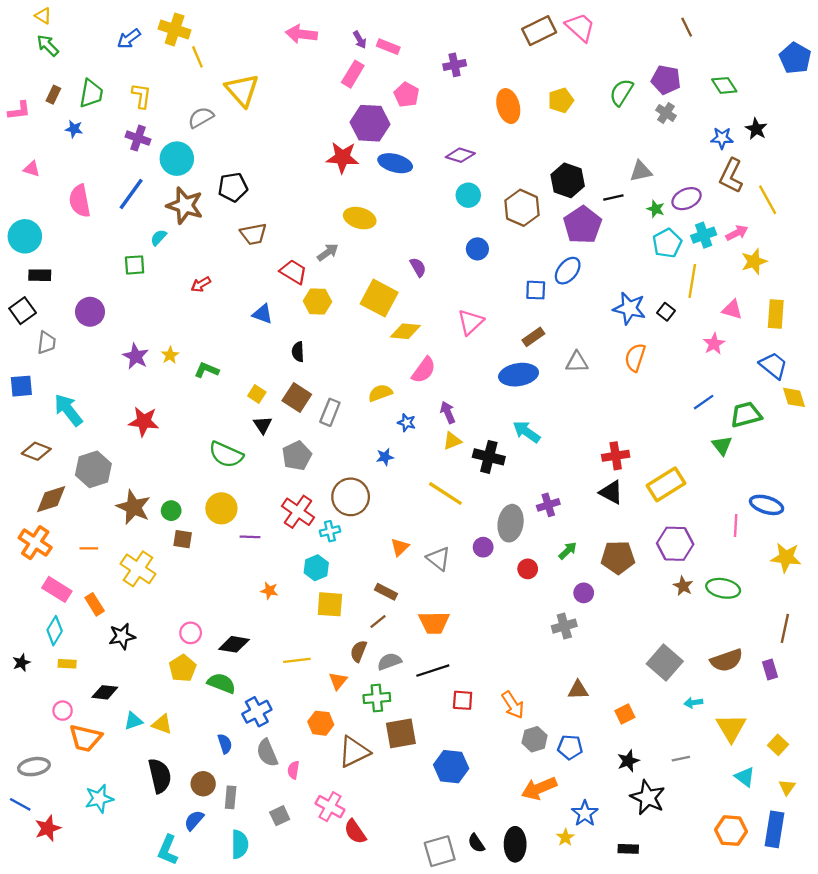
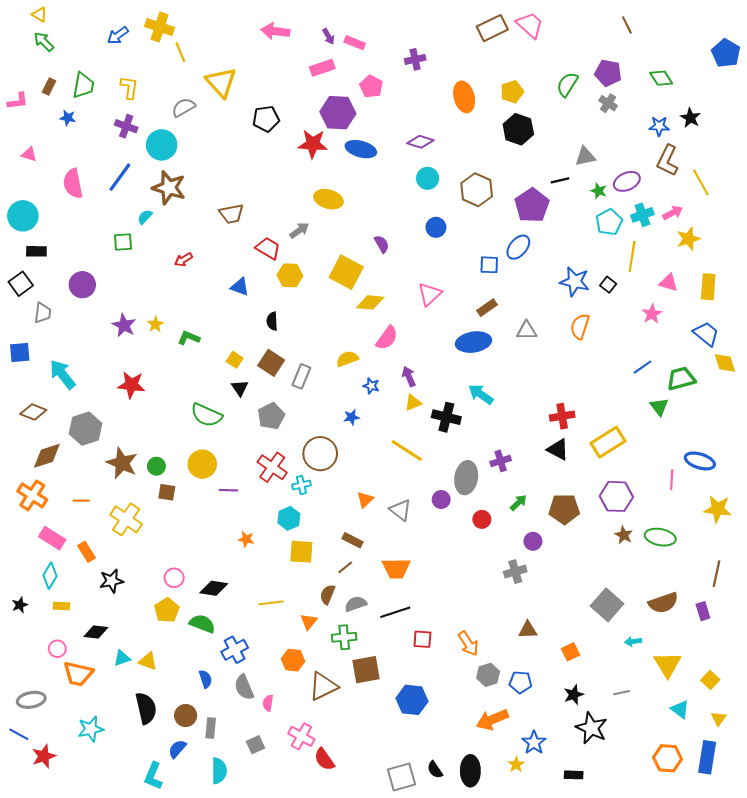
pink rectangle: (353, 74) -> (322, 68), turned 40
black hexagon: (568, 180) -> (518, 129), moved
black pentagon: (233, 187) -> (266, 119), moved

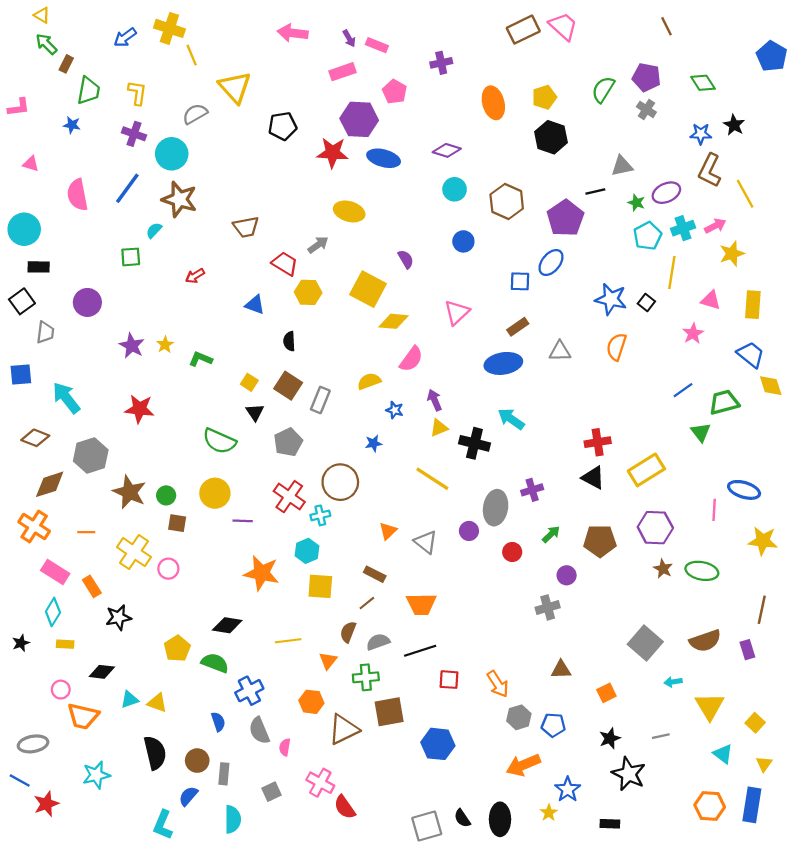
brown rectangle: (49, 86) -> (66, 64), moved
orange star: (246, 539) -> (262, 573), size x2.0
pink circle: (174, 578) -> (168, 569), moved

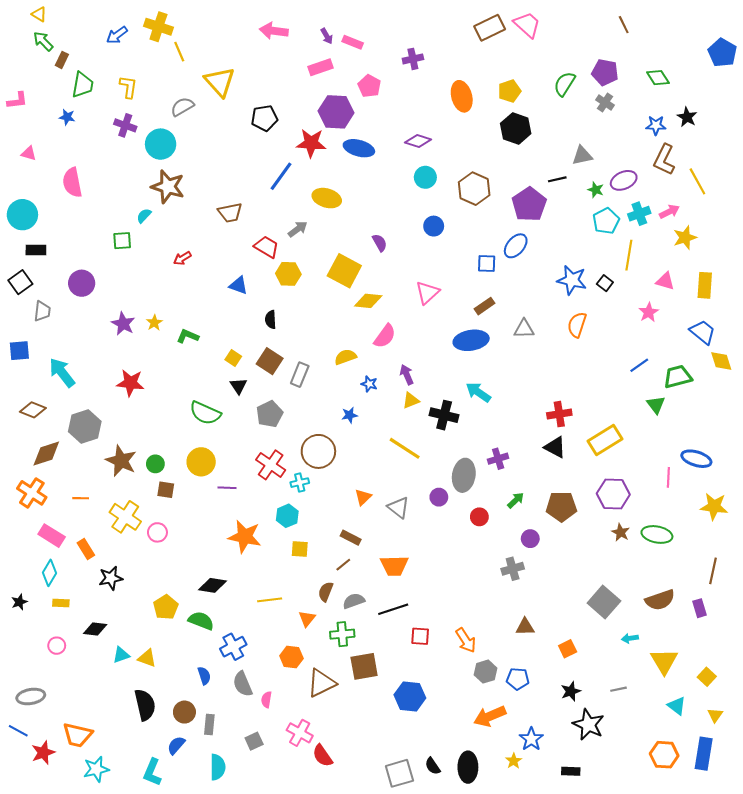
blue line: (127, 188) -> (281, 176), moved
yellow square: (320, 586) -> (300, 549), size x0.7
orange trapezoid: (83, 716) -> (77, 735), moved
cyan star: (96, 775) -> (96, 769), moved

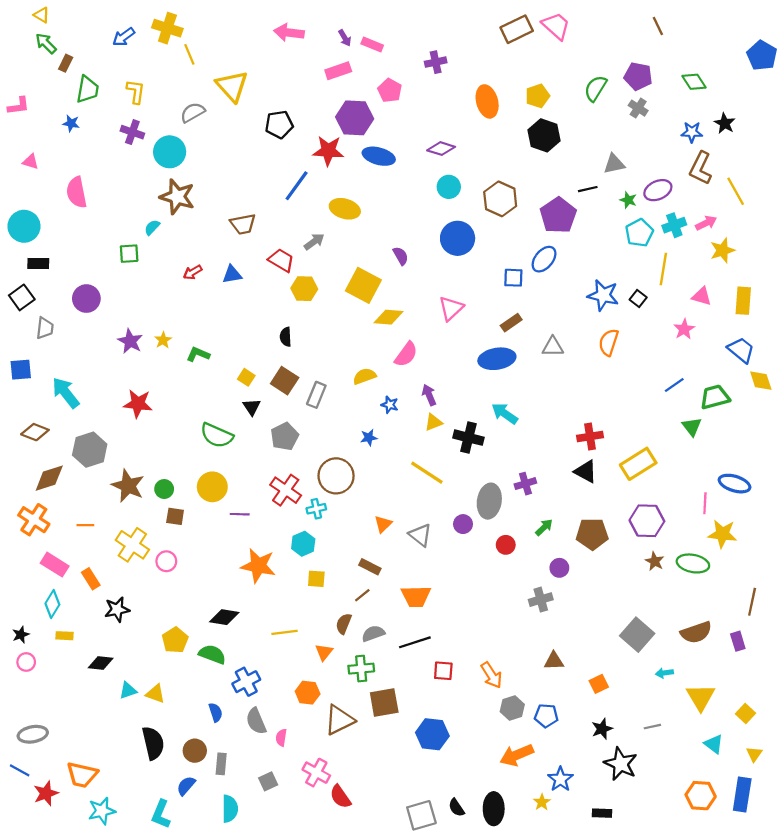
blue circle: (434, 226) -> (458, 238), size x1.6
blue triangle: (238, 285) -> (232, 274), moved, turned -30
yellow star: (714, 506) -> (722, 534), moved
pink circle: (57, 646) -> (26, 662), moved

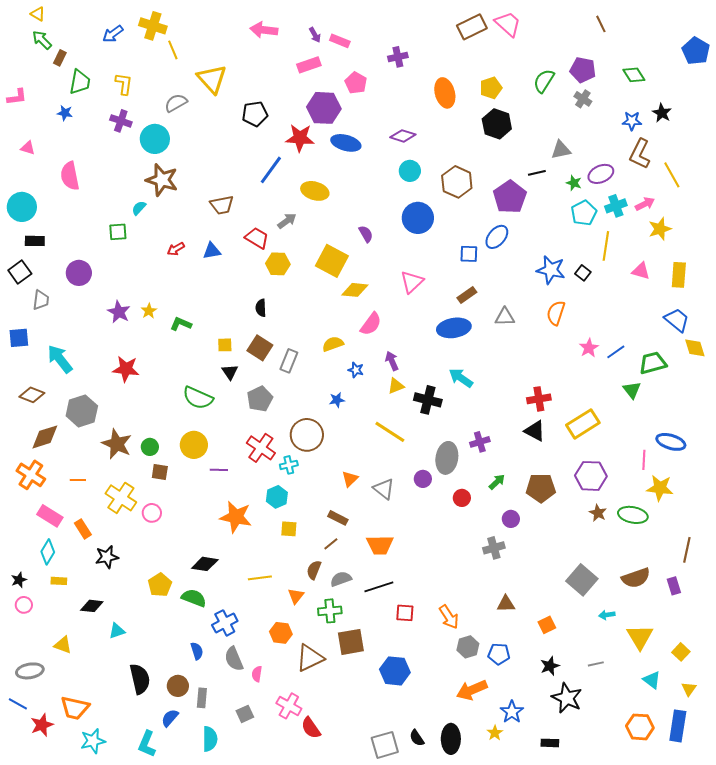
pink star: (684, 329) -> (589, 348), moved
yellow square: (246, 377) -> (225, 345), turned -35
yellow triangle: (155, 694) -> (63, 645), moved

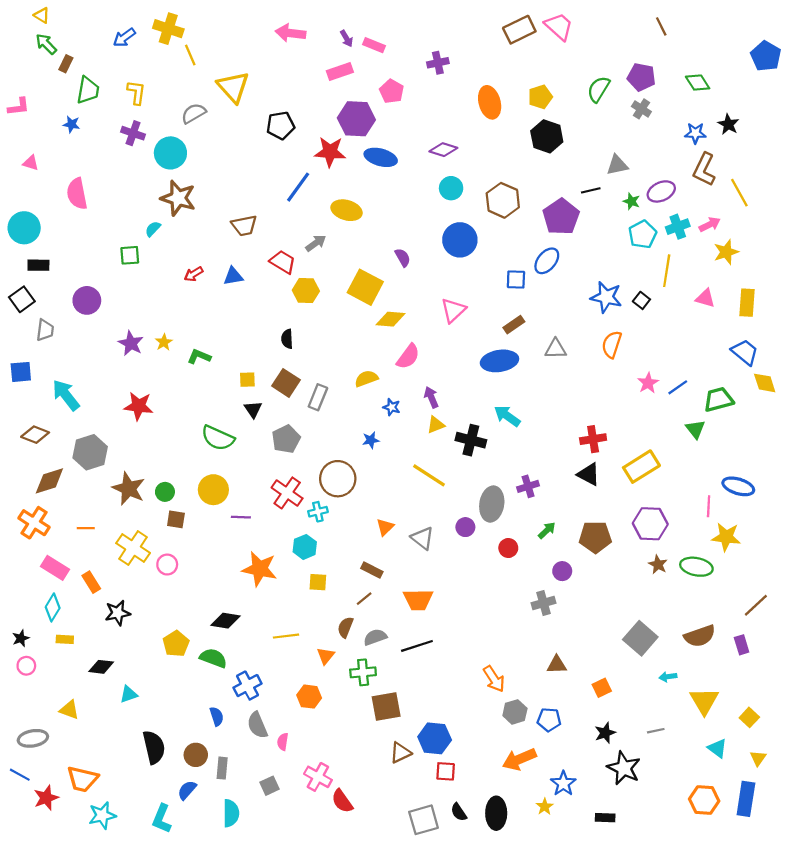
brown line: (687, 550) -> (756, 605), turned 35
red square: (405, 613) -> (446, 771), moved
brown triangle: (310, 658) -> (400, 753), moved, size x0.7

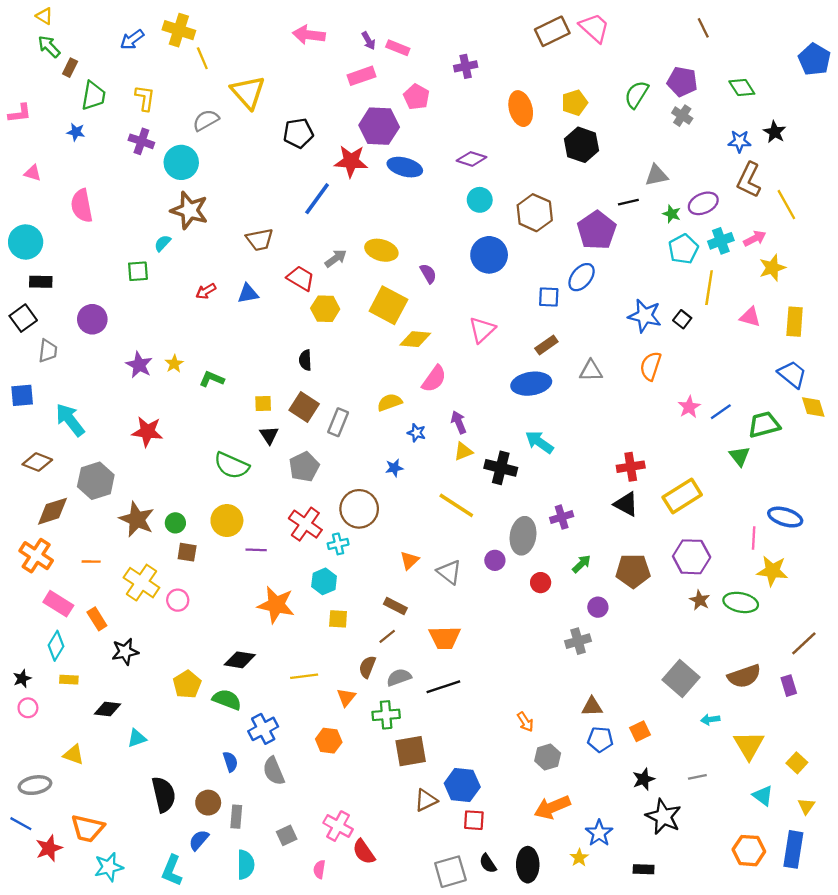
yellow ellipse: (347, 210) -> (381, 250), moved
orange arrow: (494, 679) -> (525, 722), size x0.7
blue pentagon: (549, 720) -> (600, 739), moved
pink semicircle: (283, 742) -> (319, 869), moved

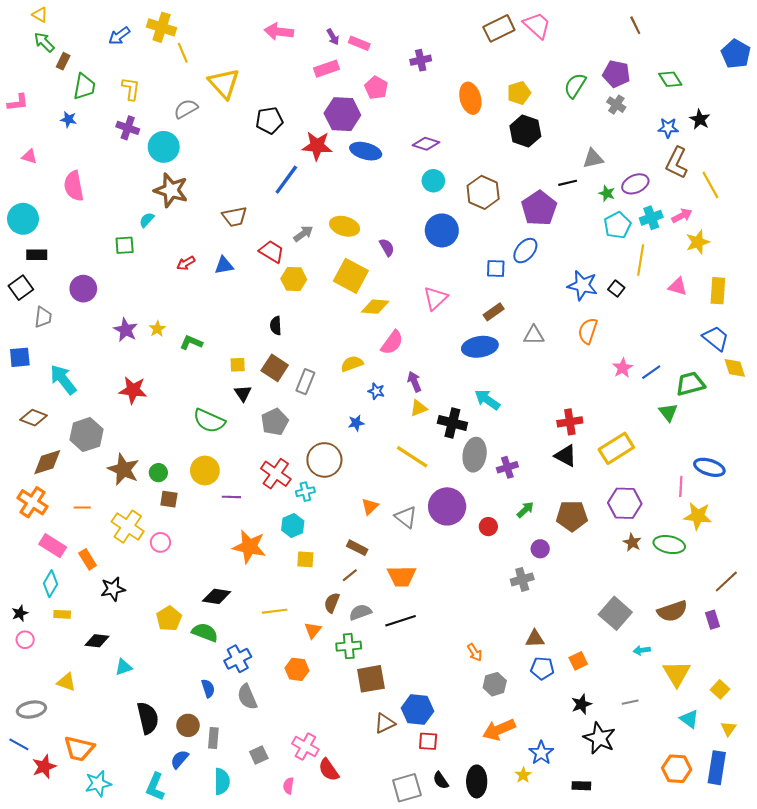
gray ellipse: (523, 536) -> (475, 455), moved
purple circle: (495, 560) -> (447, 506), size x2.0

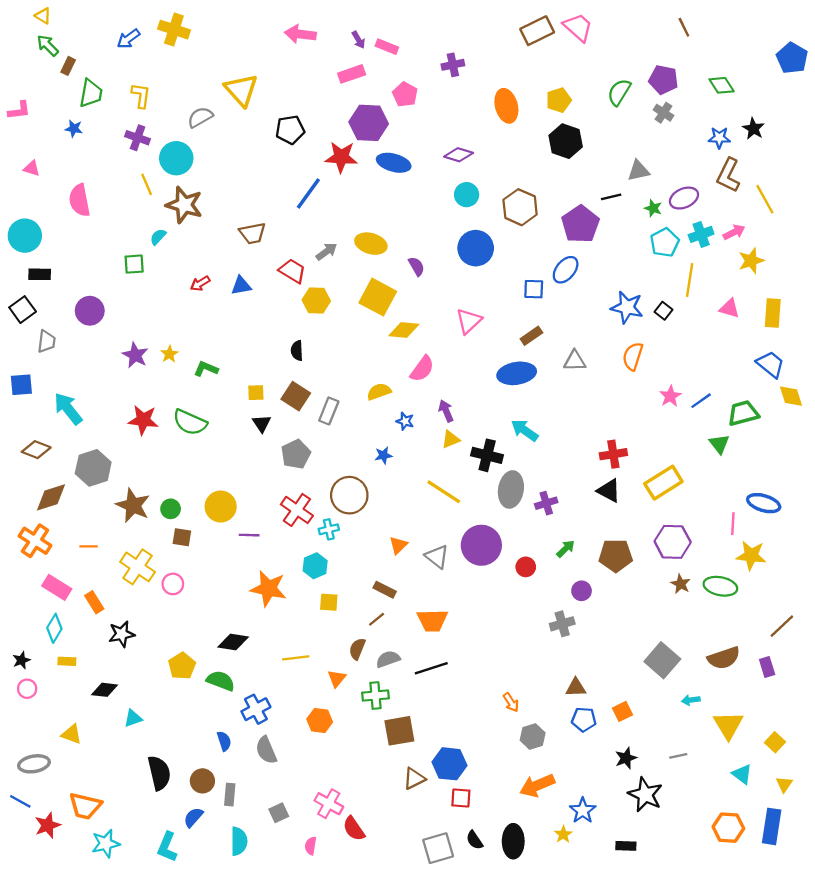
yellow line: (183, 53) -> (147, 184), moved
green semicircle: (209, 421) -> (190, 422), moved

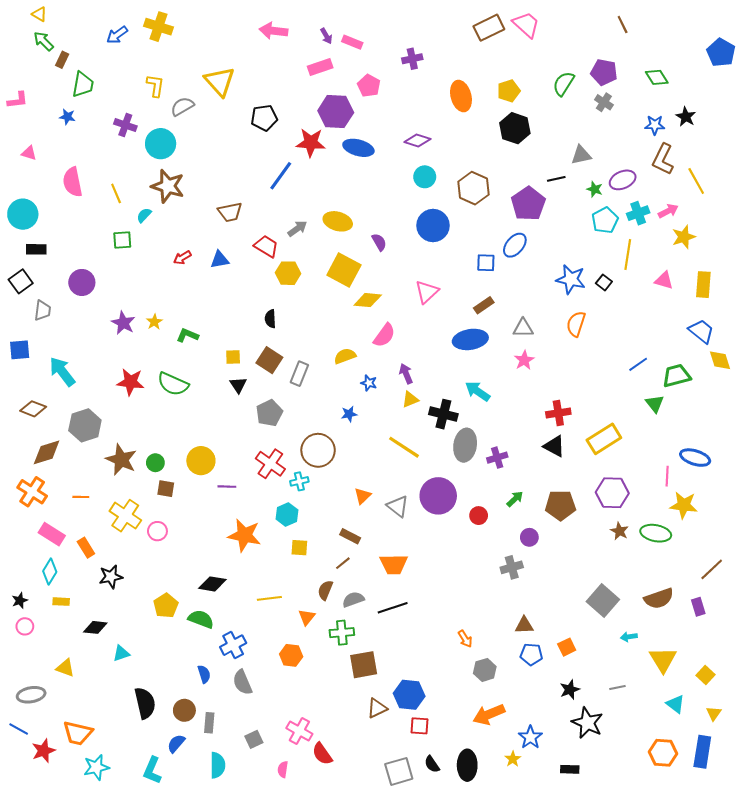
yellow L-shape: (141, 96) -> (155, 86), moved
yellow line: (147, 184) -> (116, 193), moved
pink star: (670, 396) -> (524, 360), moved

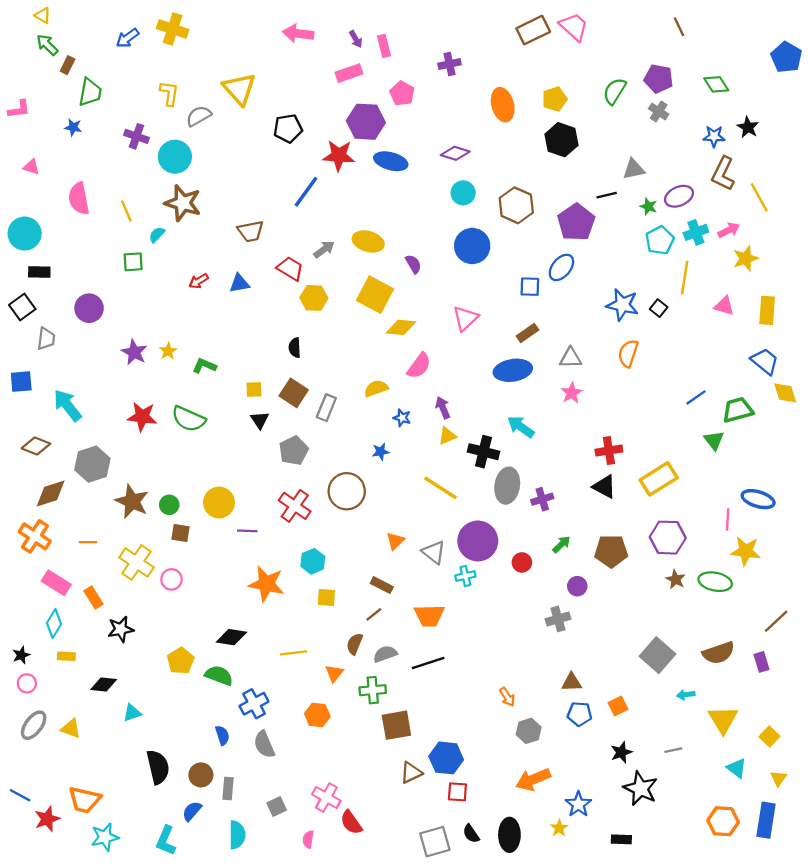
pink rectangle: (352, 42) -> (384, 46), turned 54
cyan cross: (299, 481) -> (465, 576), moved
gray ellipse: (31, 695) -> (34, 725), moved, turned -44

